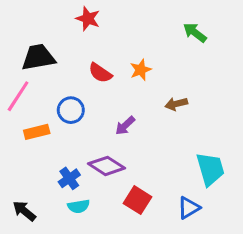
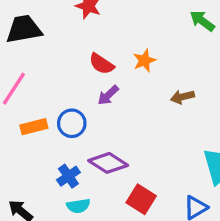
black trapezoid: (38, 57) -> (24, 29), moved
blue circle: (71, 110) -> (72, 123), moved
purple arrow: (125, 126) -> (108, 95), moved

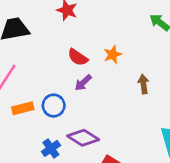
brown arrow: (182, 97) -> (144, 84), turned 96

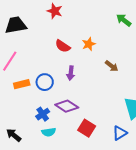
purple arrow: (83, 83) -> (71, 73), moved, turned -40
brown arrow: (144, 84) -> (112, 66), turned 136

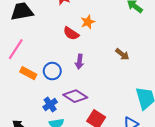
orange star: (89, 44) -> (88, 22), moved
orange rectangle: (22, 84) -> (28, 73), turned 42

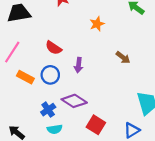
orange star: (88, 22) -> (97, 24), moved
red semicircle: (71, 33) -> (54, 48), moved

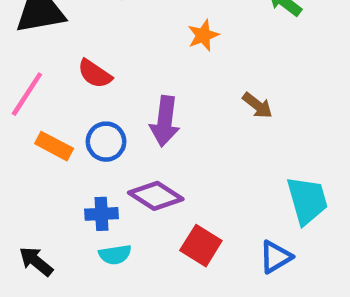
red semicircle: (54, 48) -> (95, 74), moved
purple arrow: (79, 65) -> (165, 121), size x1.5
blue cross: (48, 110) -> (101, 214), turned 32

